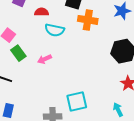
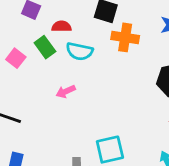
green rectangle: (18, 53) -> (45, 47), moved

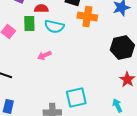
green rectangle: (45, 47) -> (29, 23), turned 35

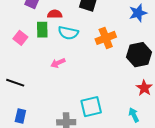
orange cross: (87, 16) -> (106, 38), moved, turned -30

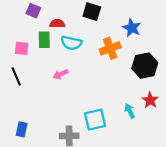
blue star: (138, 13) -> (132, 28), moved, turned -30
pink square: (20, 38) -> (22, 48), turned -32
black line: (15, 83) -> (16, 76), moved, turned 48
cyan arrow: (134, 115) -> (130, 111), moved

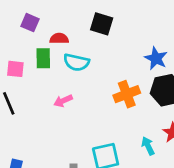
blue star: (132, 28) -> (156, 58), moved
orange cross: (110, 48) -> (127, 94), moved

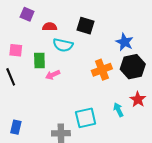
black square: (102, 24) -> (86, 26), moved
green rectangle: (43, 58) -> (39, 60), moved

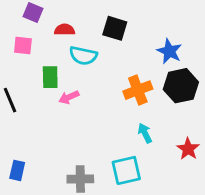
pink square: (16, 50) -> (23, 46), moved
red star: (138, 99) -> (188, 149), moved
cyan arrow: (118, 110) -> (145, 133), moved
cyan square: (86, 118) -> (126, 170), moved

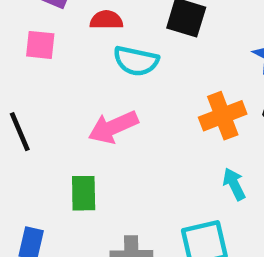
green rectangle: (50, 77) -> (84, 193), moved
pink arrow: (69, 97) -> (113, 127), size x1.5

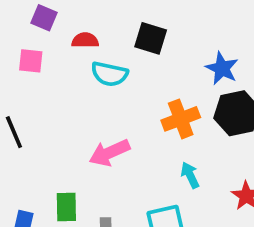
pink arrow: (113, 127) -> (109, 153), moved
green rectangle: (84, 193) -> (66, 207), moved

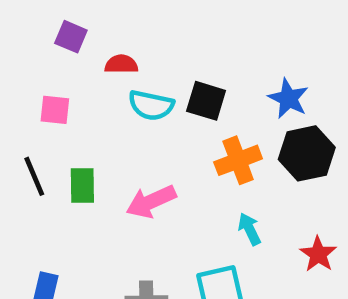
black square: (151, 38) -> (206, 101), moved
pink square: (31, 61) -> (55, 110), moved
green rectangle: (66, 207) -> (82, 185), moved

